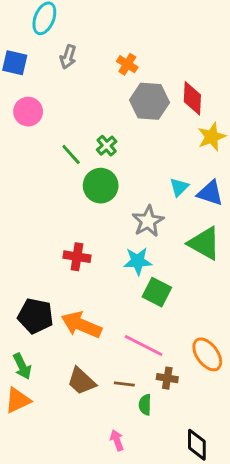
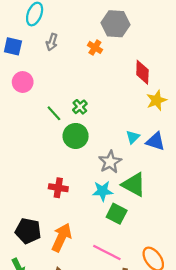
gray hexagon: (149, 101) -> (115, 24), moved
green triangle: (204, 243) -> (134, 185), moved
orange arrow: (81, 325) -> (62, 237), turned 92

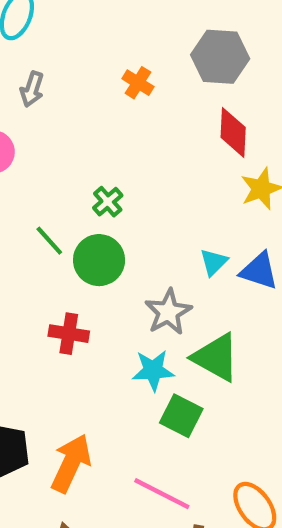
gray hexagon: (115, 24) -> (220, 57), moved
gray arrow: (52, 42) -> (32, 89), moved
green line: (54, 113) -> (49, 241), moved
red cross: (58, 188) -> (69, 334), moved

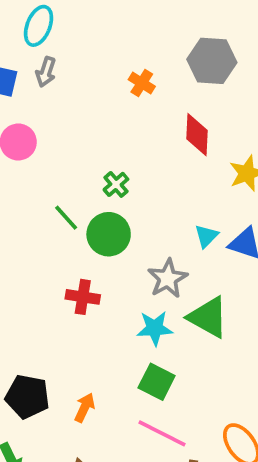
gray arrow: (32, 89) -> (46, 72), moved
red diamond: (233, 132) -> (197, 135), moved
green square: (181, 416) -> (157, 382), moved
orange arrow: (71, 463) -> (85, 408), size x0.6

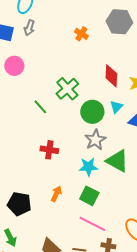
red diamond: (197, 135) -> (111, 76), moved
green cross: (116, 184) -> (67, 89), size x1.6
green circle: (109, 234) -> (92, 112), moved
cyan triangle: (206, 236) -> (116, 107), moved
orange arrow: (85, 408) -> (56, 194), moved

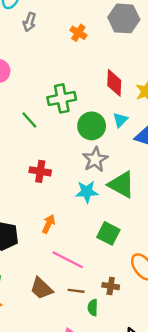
gray arrow: (29, 28) -> (29, 22), moved
green cross: (67, 89) -> (62, 98), turned 30
green square: (89, 196) -> (108, 233), moved
pink line: (92, 224) -> (68, 260), moved

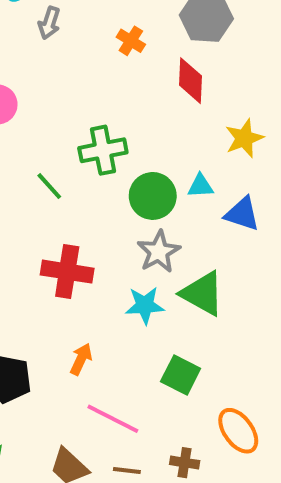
red diamond: (114, 83) -> (190, 81), moved
cyan triangle: (120, 120) -> (200, 186), turned 42
red cross: (40, 171) -> (67, 272), size x1.4

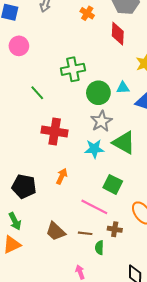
green line: (49, 186) -> (37, 93), moved
pink line: (113, 419) -> (94, 207), moved

